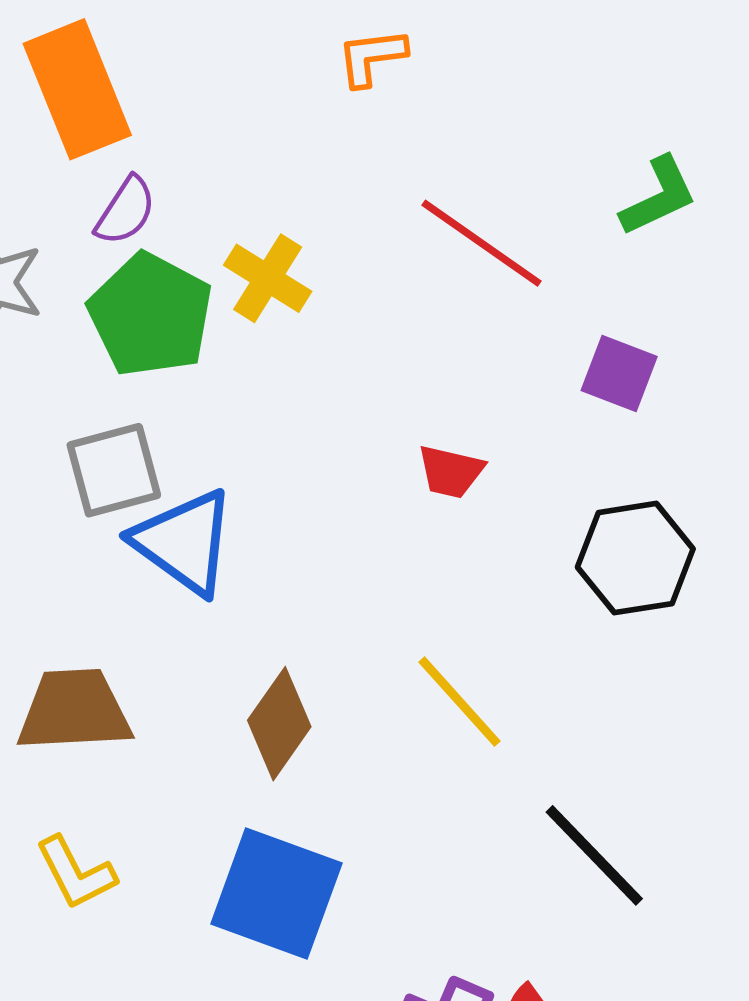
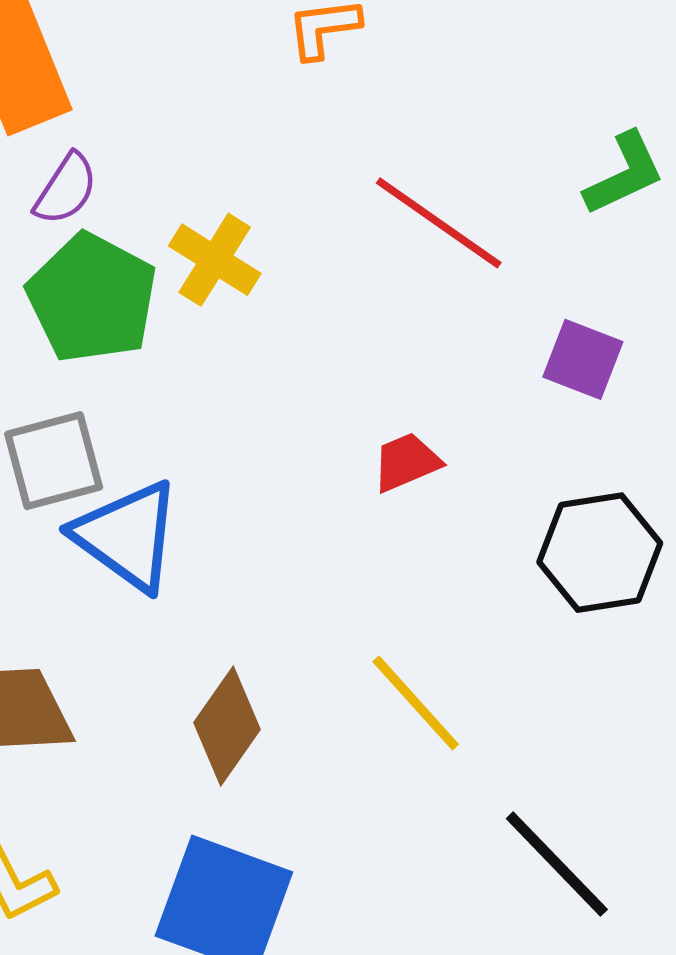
red trapezoid: (451, 472) -> (406, 462), turned 144

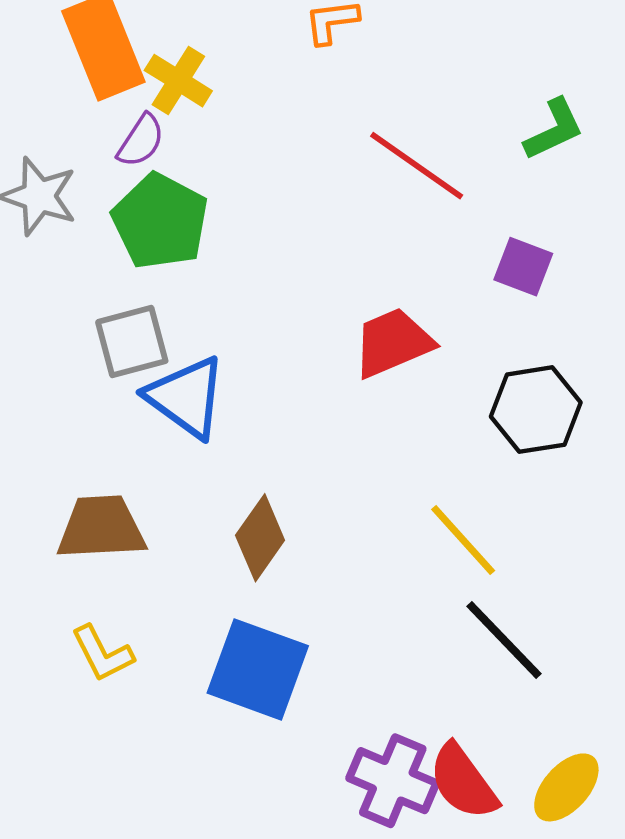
yellow cross: (215, 260) -> (178, 81), moved
red trapezoid: (406, 462) -> (393, 343), size x1.6
yellow line: (416, 703) -> (463, 540), moved

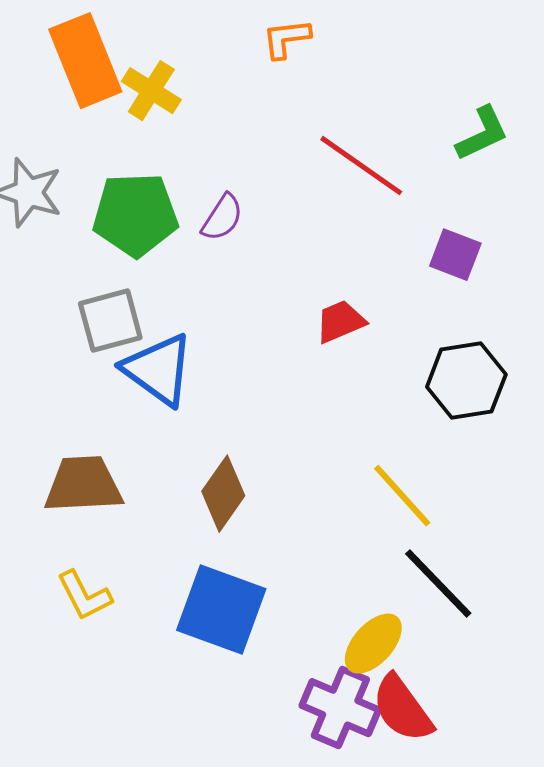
purple semicircle: (141, 141) -> (222, 218), moved
green pentagon: (160, 221) -> (135, 215), turned -30
red trapezoid: (393, 343) -> (340, 322), size x0.7
yellow ellipse: (566, 787) -> (373, 644), moved

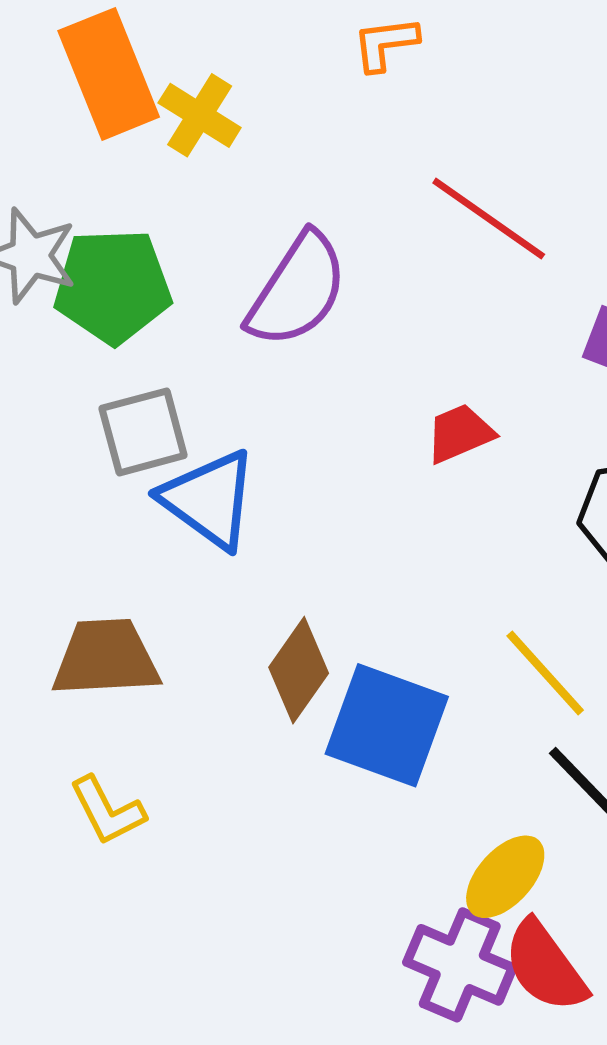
green pentagon: (135, 215) -> (113, 286), moved
purple semicircle: (222, 218) -> (297, 290), size x1.8
blue square: (221, 610) -> (387, 725), moved

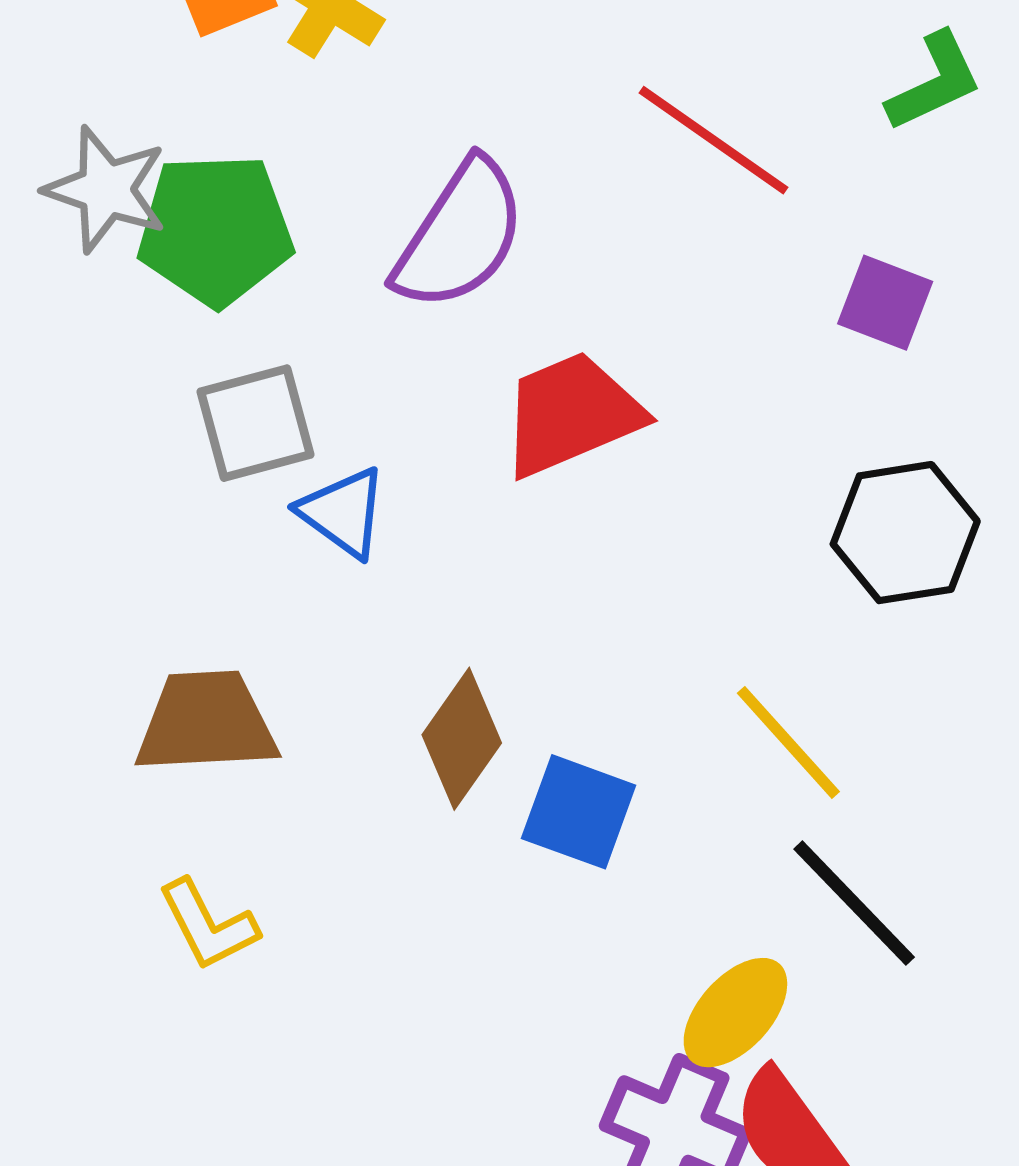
red trapezoid: (460, 433) -> (571, 414), moved, size x1.6
blue triangle: (209, 499) -> (343, 513), size x0.7
blue square: (387, 725) -> (579, 812), size x0.7

